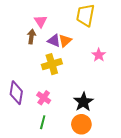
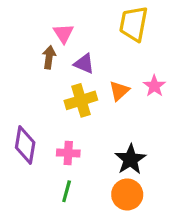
orange triangle: (65, 41) -> (119, 91), moved
pink cross: (44, 98) -> (68, 153), turned -32

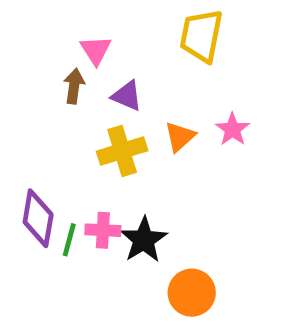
black star: (130, 159) -> (144, 240), moved
green line: (67, 191) -> (69, 240), moved

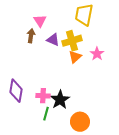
yellow cross: (122, 151) -> (72, 41), moved
green line: (69, 240) -> (46, 114), moved

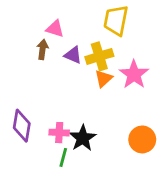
pink triangle: (40, 21) -> (55, 29), turned -40
pink star: (97, 54) -> (134, 74), size x1.5
orange circle: (80, 122) -> (142, 139), moved

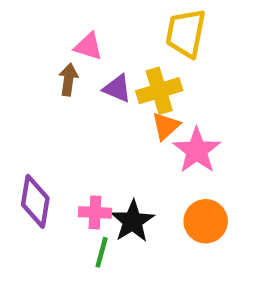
pink star: (134, 74) -> (197, 150), moved
orange circle: (142, 139) -> (206, 221), moved

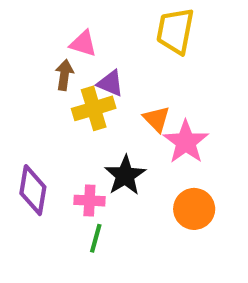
yellow cross: (159, 91) -> (94, 108), moved
orange triangle: (166, 126) -> (156, 119), turned -32
black star: (133, 221) -> (125, 175), moved

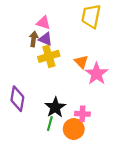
purple triangle: (110, 83) -> (46, 39), moved
black star: (125, 175) -> (55, 107), moved
pink cross: (89, 201) -> (82, 114), moved
orange circle: (194, 209) -> (74, 129), moved

